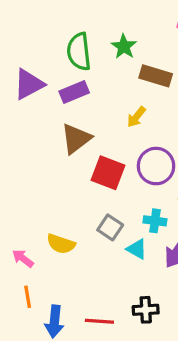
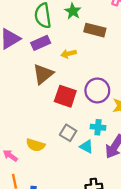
yellow arrow: (136, 117) -> (69, 54), moved, turned 40

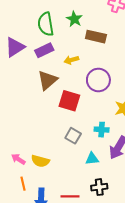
purple circle: (97, 90) -> (98, 80), moved
yellow semicircle: (35, 145) -> (40, 161), moved
cyan triangle: (86, 147) -> (92, 159), moved, turned -32

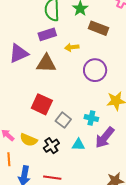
purple triangle: (15, 47) -> (19, 53), moved
brown triangle: (47, 80) -> (46, 63), turned 35
red square: (69, 101) -> (42, 104), moved
black cross: (99, 187) -> (51, 146), moved, turned -35

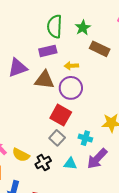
purple circle: (95, 70) -> (71, 88), moved
red square: (42, 104) -> (61, 115), moved

